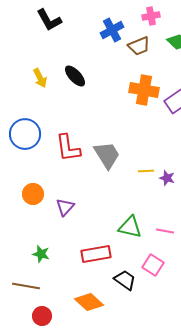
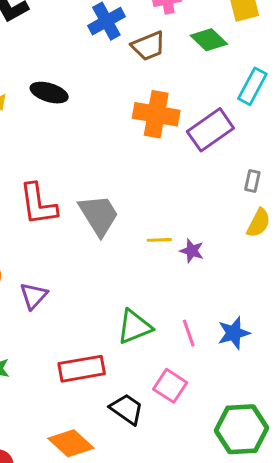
black ellipse: (75, 76) -> (49, 93), turned -30
green triangle: (130, 227) -> (134, 327), turned -35
pink line: (165, 231) -> (189, 333), turned 60

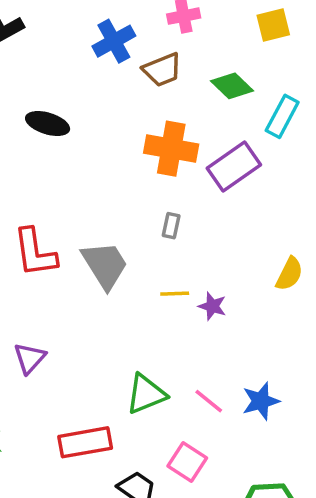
green diamond: (209, 40) -> (232, 86), moved
gray rectangle: (252, 181) -> (171, 226), moved
pink line: (189, 333) -> (209, 401), turned -32

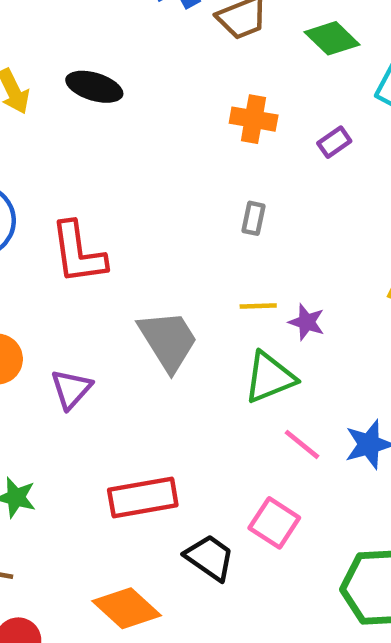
orange cross: (171, 149) -> (254, 119), size x0.7
purple rectangle: (234, 166) -> (334, 142), size x0.5
gray trapezoid: (105, 265) -> (168, 341), moved
green triangle: (146, 394) -> (270, 378), moved

